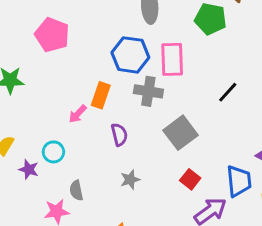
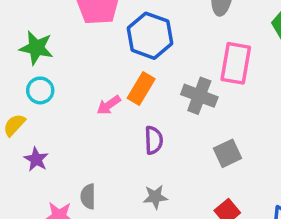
blue hexagon: (130, 55) -> (150, 36), moved
gray square: (181, 133) -> (228, 153), size x0.7
cyan circle: (53, 152) -> (40, 90), moved

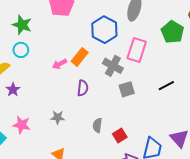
blue hexagon: (150, 36) -> (104, 30), moved
gray square: (228, 153) -> (127, 89), moved
gray semicircle: (88, 196) -> (97, 125), moved
gray star: (155, 197) -> (58, 117), moved

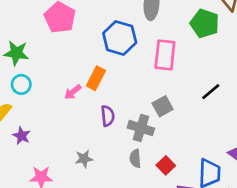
gray cross: (113, 66) -> (141, 128), moved

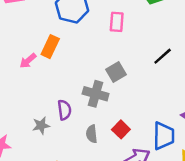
pink rectangle: (165, 55) -> (117, 22), size x0.7
purple semicircle: (108, 116) -> (64, 110), moved
gray semicircle: (135, 158) -> (92, 134), moved

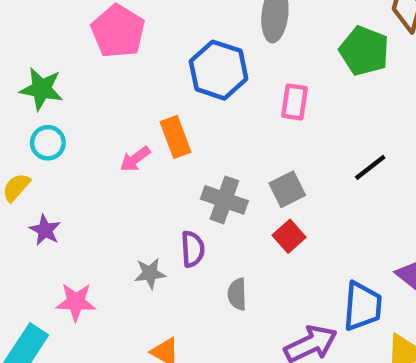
orange rectangle: (50, 47) -> (176, 137), turned -50
gray cross: (96, 94) -> (224, 200), moved
red square: (121, 129) -> (289, 236), moved

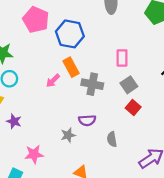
blue hexagon: (219, 70) -> (70, 34), moved
pink rectangle: (294, 102) -> (122, 58), moved
gray cross: (224, 200) -> (92, 84), moved
purple semicircle: (193, 249) -> (87, 120), turned 98

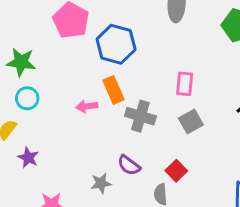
pink arrow: (53, 81) -> (87, 106), turned 32
red square: (133, 108) -> (176, 171), moved
purple semicircle: (87, 120) -> (129, 165), turned 35

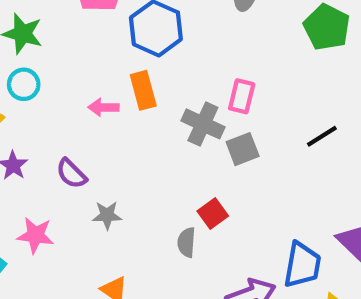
gray cross: (140, 116) -> (203, 124), moved
purple semicircle: (129, 165) -> (71, 174), moved

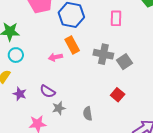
pink rectangle: (242, 96) -> (116, 18), moved
gray star: (107, 215) -> (59, 108), moved
gray semicircle: (187, 242) -> (88, 114), moved

